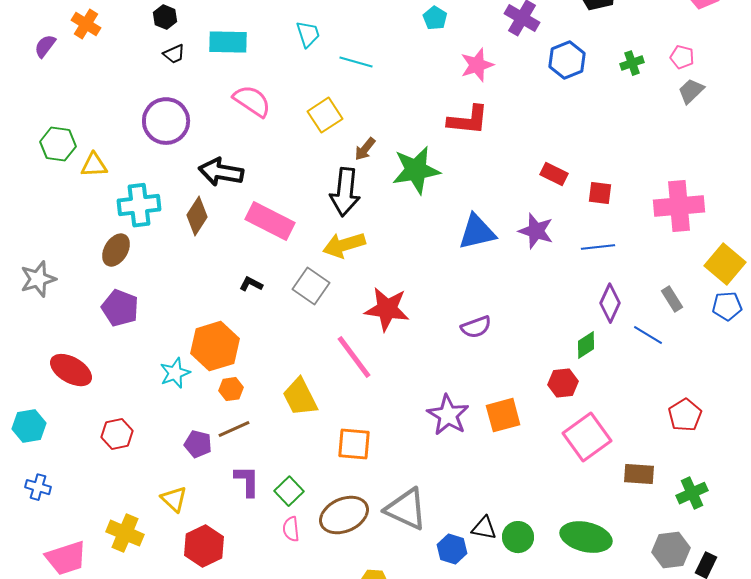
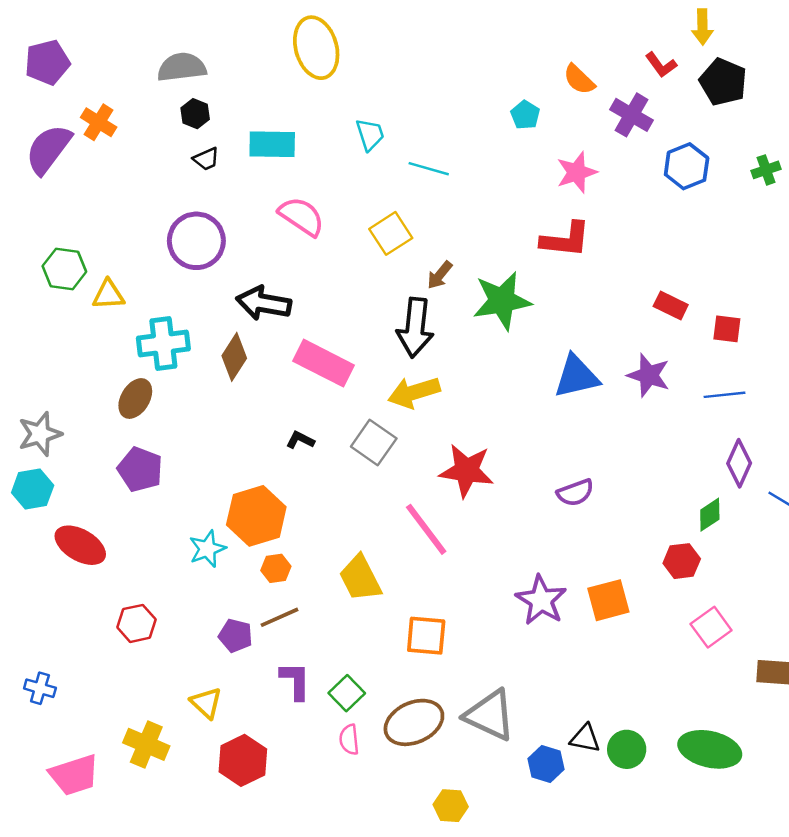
purple semicircle: (45, 46) -> (48, 149), size x1.8
cyan hexagon: (29, 426) -> (33, 489), moved
pink square: (587, 437) -> (711, 627), size x0.7

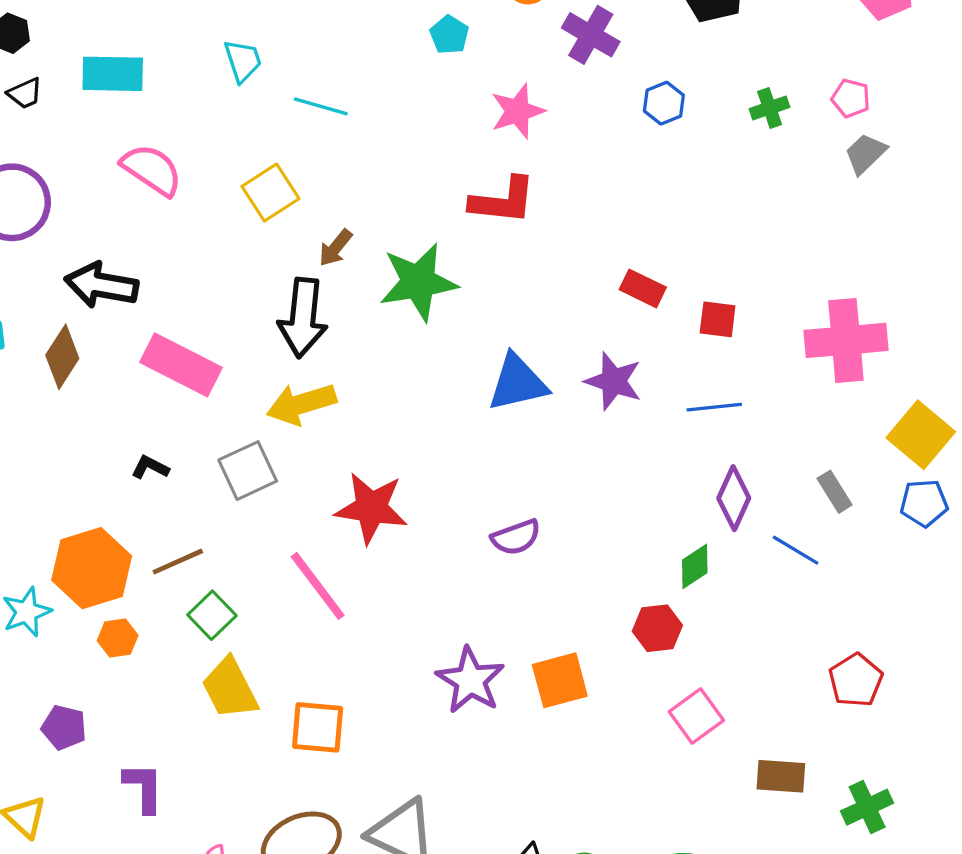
blue hexagon: (687, 166) -> (664, 103), size x0.7
gray square: (374, 443) -> (248, 471), turned 30
yellow trapezoid: (360, 578) -> (230, 688), moved
brown line: (280, 617) -> (178, 562), moved
green square: (347, 693) -> (212, 615), moved

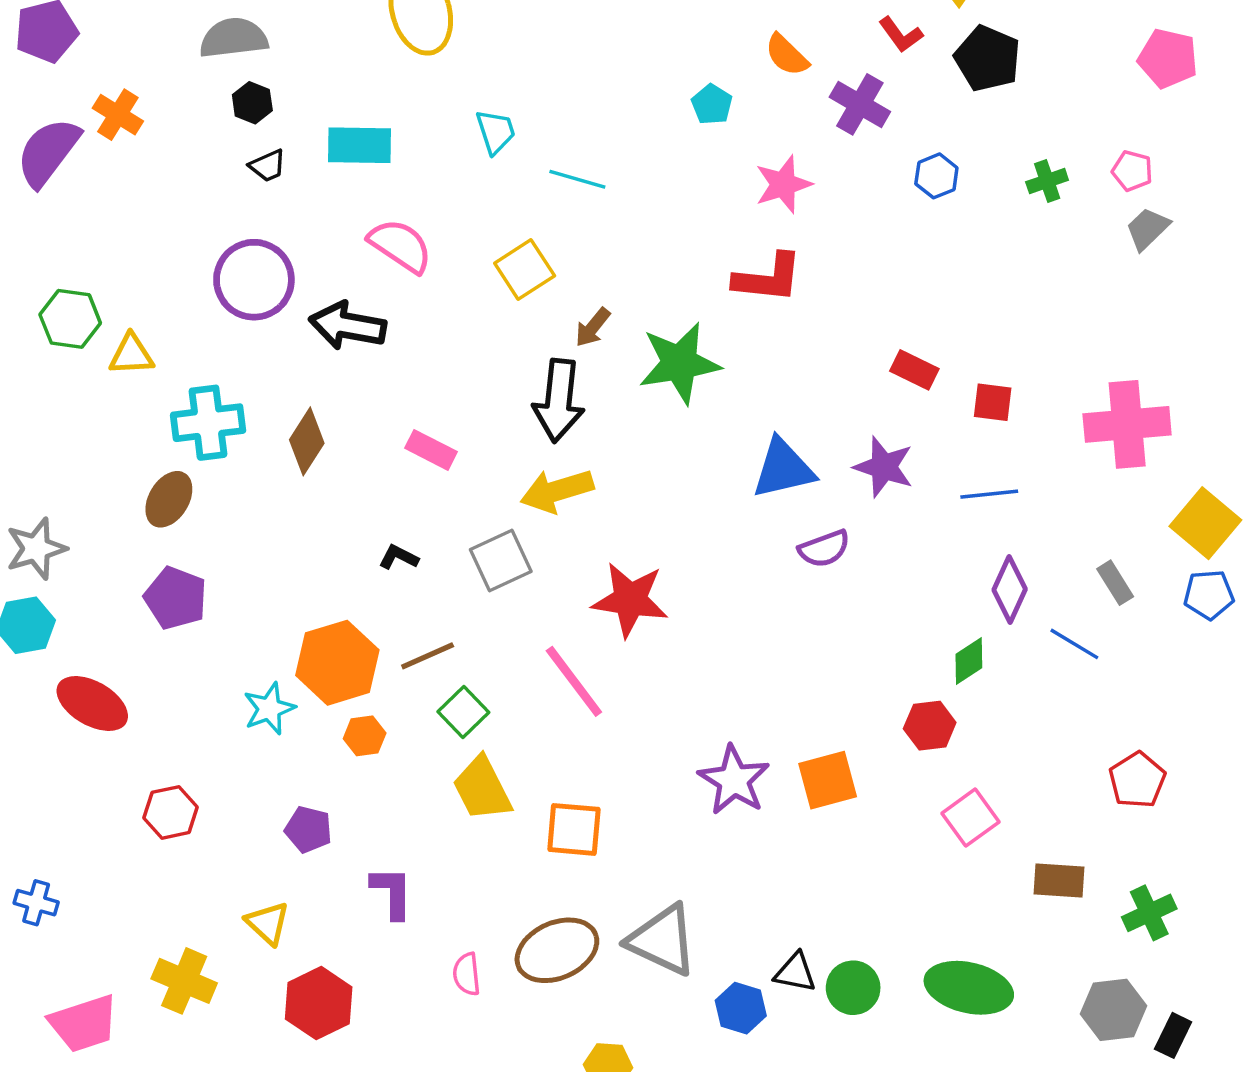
black arrow: (101, 285) -> (348, 326), moved
pink rectangle: (181, 365) -> (431, 450), size x0.6
purple semicircle: (516, 537) -> (824, 549), moved

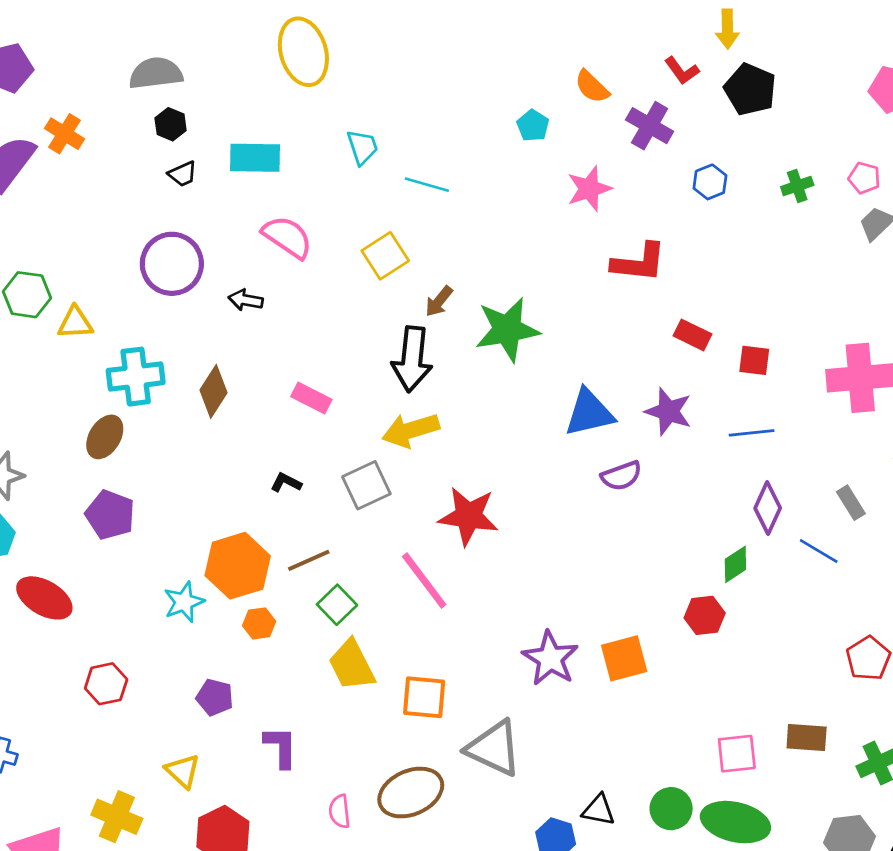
red L-shape: (768, 278) -> (639, 262), moved
black arrow: (348, 326) -> (246, 300), size x0.6
pink square: (971, 818) -> (737, 754), moved, turned 30
gray triangle: (662, 940) -> (494, 748), moved
green circle: (853, 988) -> (671, 809), moved

